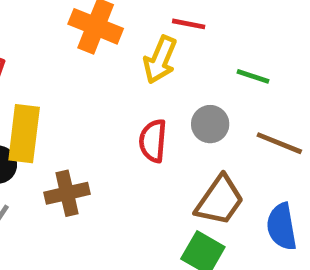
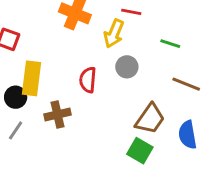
gray circle: (210, 124) -> (127, 67), moved
red semicircle: (153, 141) -> (88, 80), moved

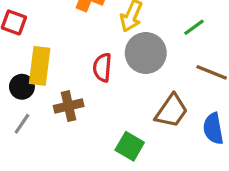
green line: (170, 44) -> (194, 27), turned -54
gray circle: (127, 67) -> (146, 53), size x1.6
green square: (140, 151) -> (130, 146), moved

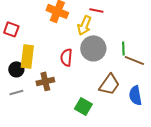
green line: (194, 27) -> (123, 48), moved, turned -56
gray line: (22, 124) -> (16, 92), turned 40

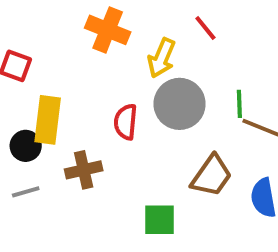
red line: (96, 10) -> (205, 28), moved, turned 40
green square: (83, 106) -> (160, 220), turned -30

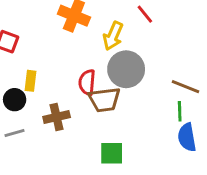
green line: (239, 104) -> (180, 111), moved
yellow rectangle: (48, 120) -> (31, 81), size x0.6
brown trapezoid: (211, 176) -> (104, 100), moved, turned 48

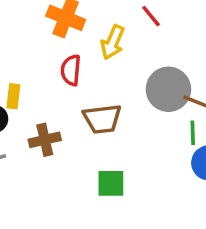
gray circle: (126, 69) -> (168, 89), moved
red semicircle: (87, 82) -> (71, 70), moved

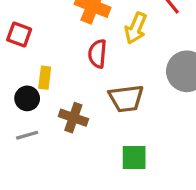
brown cross: (45, 140) -> (73, 118), turned 32

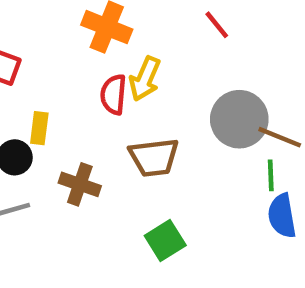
yellow arrow: (136, 28) -> (145, 79), moved
green square: (134, 158) -> (165, 241), turned -32

